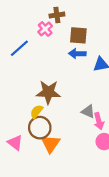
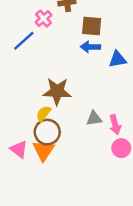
pink cross: (45, 29) -> (44, 19), moved
gray triangle: (88, 112) -> (94, 118), moved, turned -32
orange triangle: (50, 144) -> (44, 151), moved

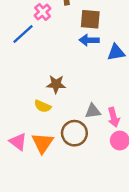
brown star: (57, 91) -> (56, 84), size x0.7
yellow semicircle: (44, 114) -> (43, 106), turned -105
brown circle: (47, 132) -> (74, 133), moved

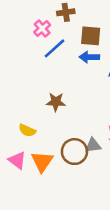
blue line: (23, 34) -> (55, 48), moved
yellow semicircle: (43, 106) -> (27, 130), moved
gray triangle: (93, 111) -> (93, 145), moved

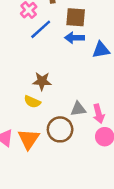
yellow semicircle: (27, 130) -> (32, 102), moved
gray triangle: (93, 145) -> (78, 109), moved

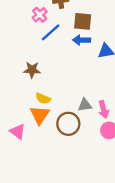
brown star: (42, 81) -> (32, 70), moved
orange triangle: (29, 139) -> (40, 115), moved

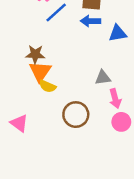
gray triangle: (85, 105) -> (103, 78), moved
orange triangle: (40, 115) -> (40, 71), moved

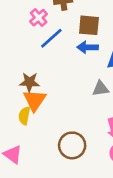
gray triangle: (103, 78) -> (101, 89), moved
yellow semicircle: (48, 86) -> (24, 116), moved, turned 77

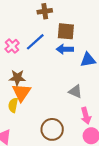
pink cross: (39, 18) -> (12, 46), moved
gray triangle: (101, 89) -> (75, 91), moved, turned 32

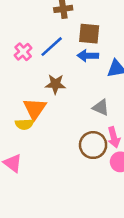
brown star: (17, 78) -> (55, 84), moved
yellow semicircle: (13, 105) -> (24, 124), turned -104
brown circle: (52, 129) -> (93, 145), moved

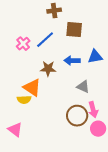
blue arrow: (88, 56) -> (72, 61), moved
orange triangle: (35, 109) -> (32, 88), turned -30

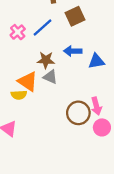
brown square: (74, 30) -> (75, 16), turned -30
blue triangle: (95, 57) -> (96, 61), moved
gray triangle: (83, 87) -> (50, 77), moved

